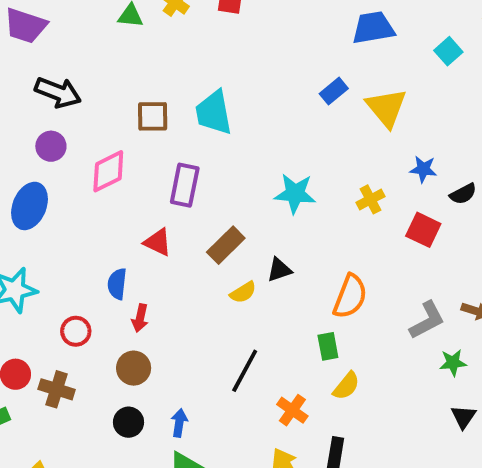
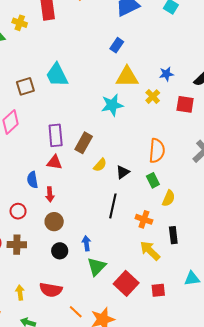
yellow triangle: (386, 108) -> (127, 77), moved, turned -35
blue star: (423, 169) -> (166, 74), moved
purple rectangle: (185, 185) -> (56, 135), moved
red triangle: (158, 242) -> (54, 162), moved
black triangle: (279, 270) -> (123, 172), moved

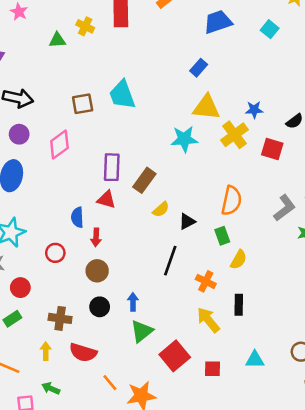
yellow cross: (153, 97) -> (234, 135), size x1.5
brown cross: (17, 245) -> (60, 318), moved

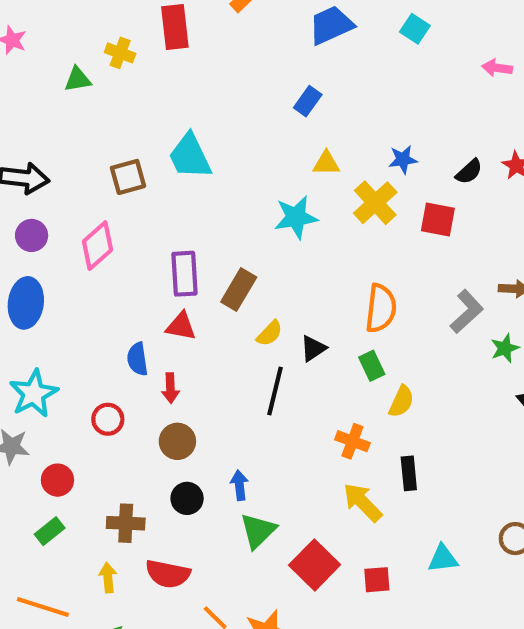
yellow triangle: (206, 107) -> (326, 163), size x0.6
black line: (170, 261) -> (275, 391), moved

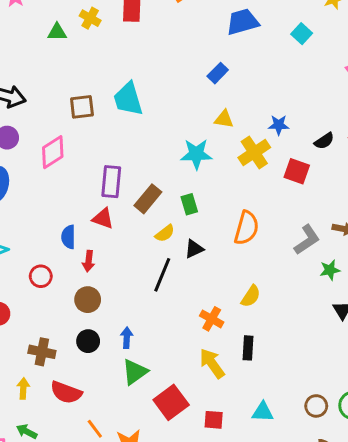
green rectangle: (372, 366) -> (189, 204), moved

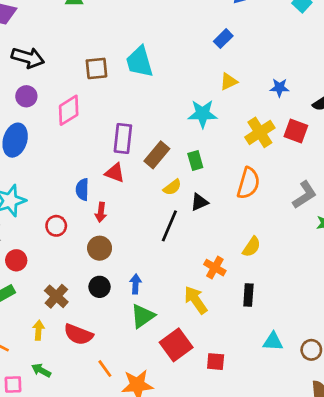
yellow triangle: (224, 119) -> (229, 82), turned -36
yellow cross: (254, 153) -> (260, 132), moved
brown cross: (42, 352) -> (56, 296), turned 30
yellow arrow: (212, 363) -> (196, 300), moved
cyan triangle: (263, 412) -> (273, 342), moved

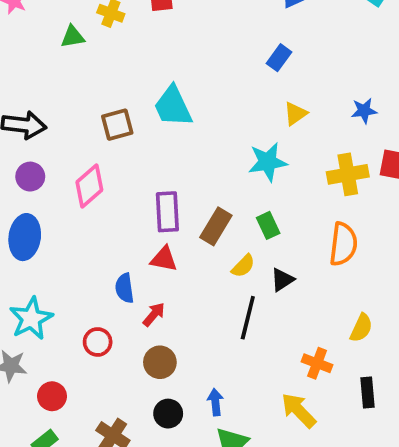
yellow cross: (260, 132) -> (348, 174), turned 32
red arrow: (101, 212) -> (154, 314), turned -138

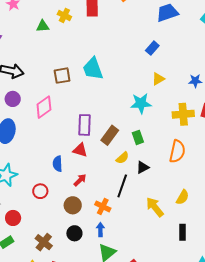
red arrow: (154, 314) -> (80, 180), moved
orange cross: (317, 363) -> (103, 206), moved
yellow arrow: (299, 410) -> (155, 207), moved

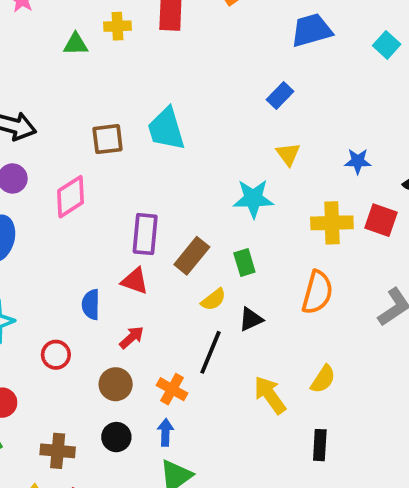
yellow cross: (64, 15) -> (117, 26), turned -32
yellow triangle: (158, 79) -> (288, 154), turned -40
brown cross: (44, 242) -> (58, 451), turned -36

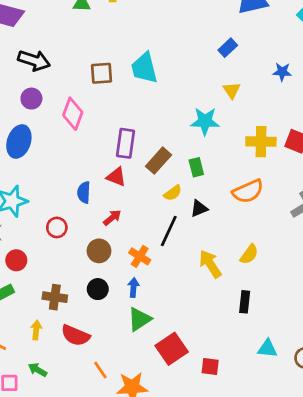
blue star: (358, 161) -> (282, 72), moved
pink diamond: (71, 197) -> (73, 114), turned -40
orange semicircle: (317, 292) -> (248, 191), turned 48

